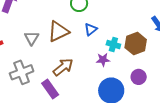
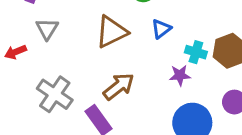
gray triangle: (32, 38) -> (47, 29), moved
gray cross: (22, 72) -> (55, 94), turned -35

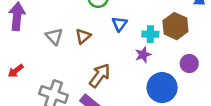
gray triangle: (47, 29) -> (54, 36), moved
brown triangle: (111, 32) -> (83, 36), size x0.6

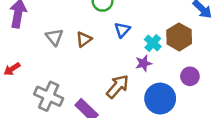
cyan cross: (150, 34) -> (153, 43), turned 35
brown arrow: (100, 76) -> (117, 86), moved

